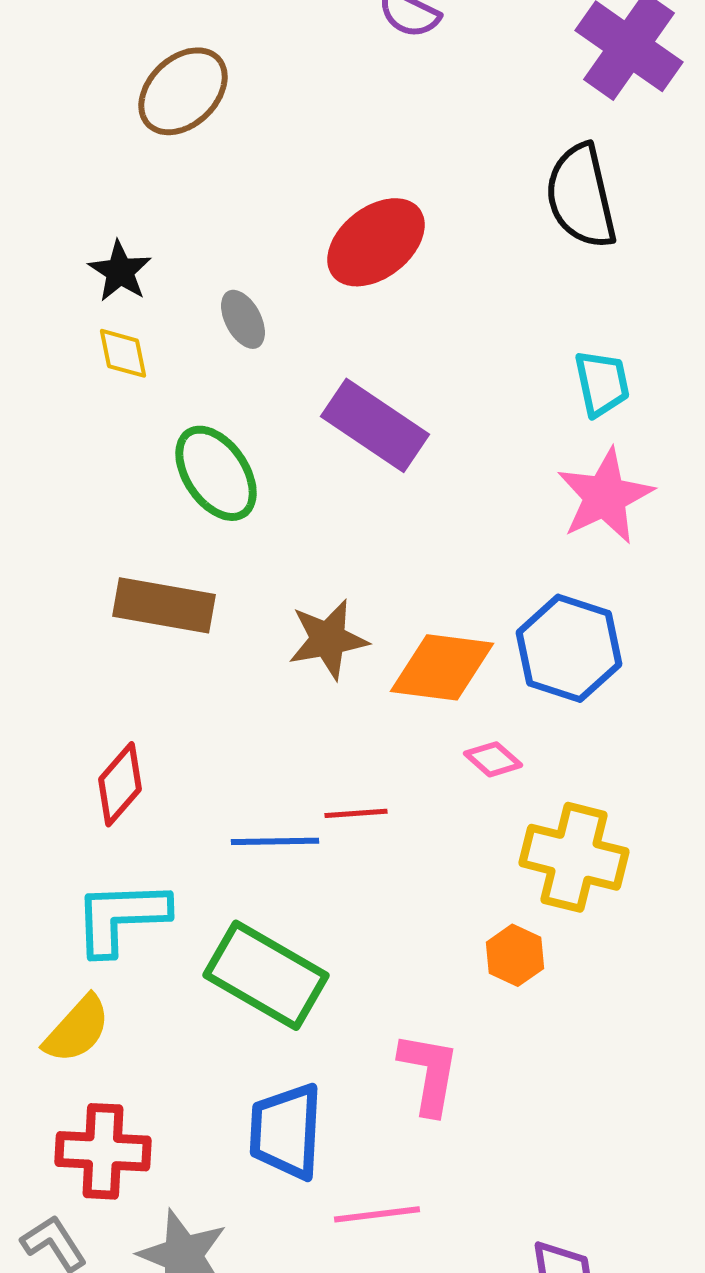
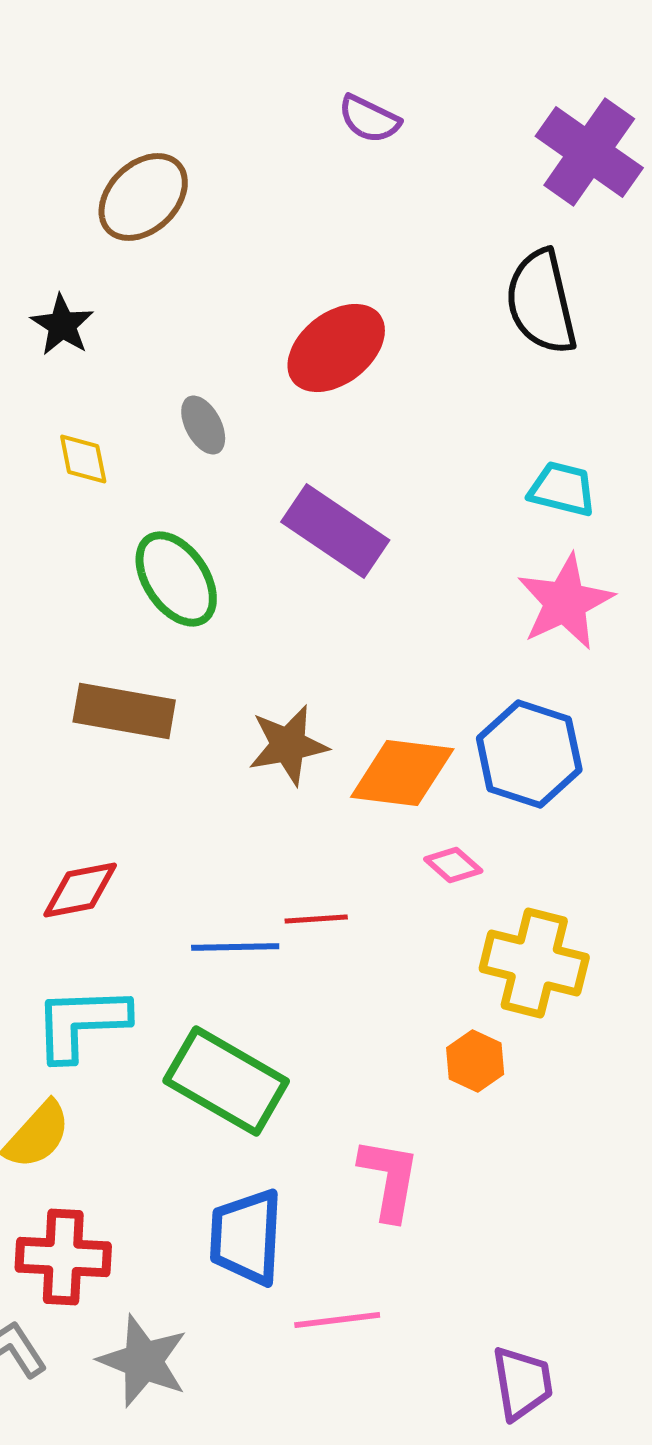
black star: (120, 271) -> (62, 325), moved
cyan trapezoid: (602, 383) -> (562, 489), turned -64
red diamond: (120, 784) -> (80, 890), turned 38

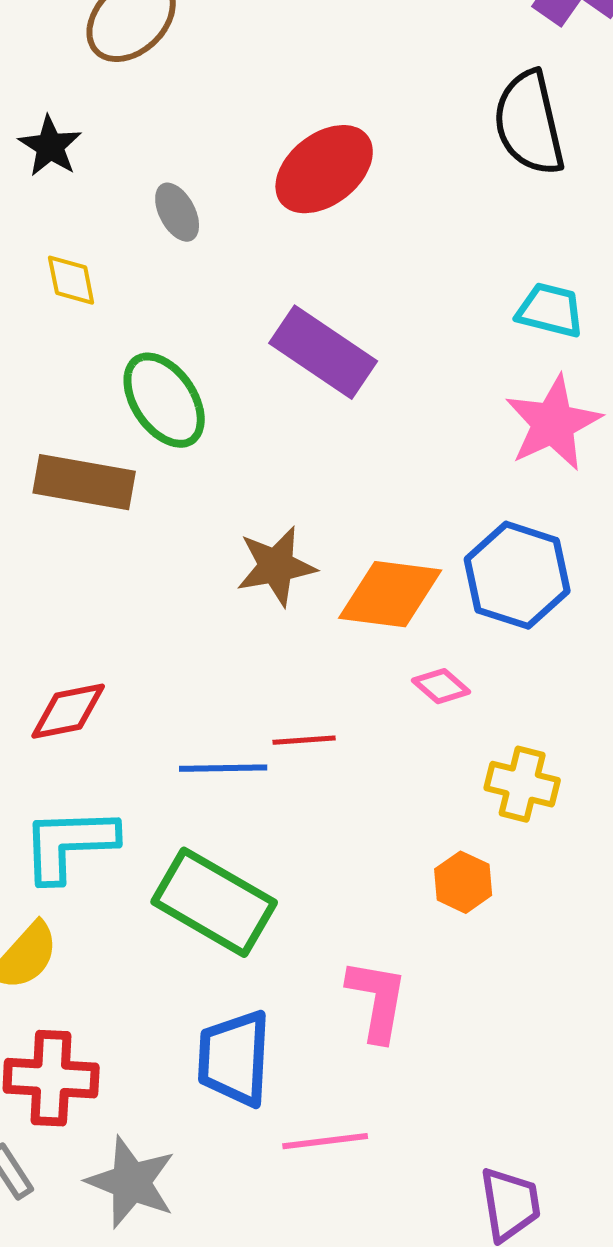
gray ellipse: (203, 425) -> (177, 212), moved
brown rectangle: (124, 711) -> (84, 482), moved
yellow cross: (534, 963) -> (522, 784), size x0.7

